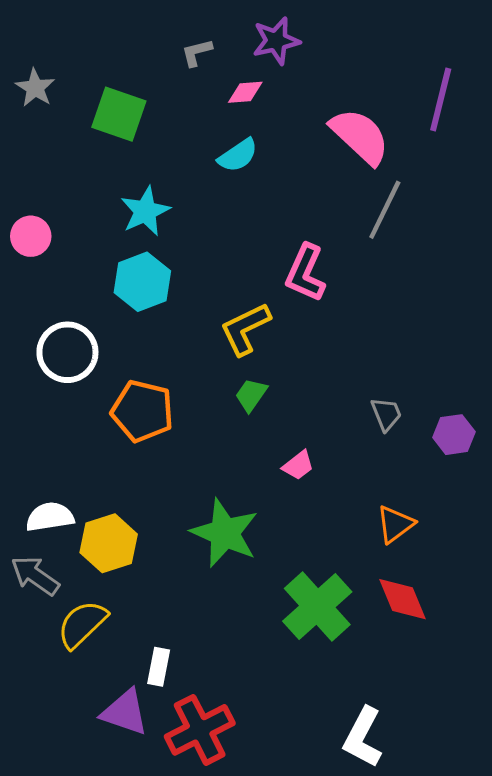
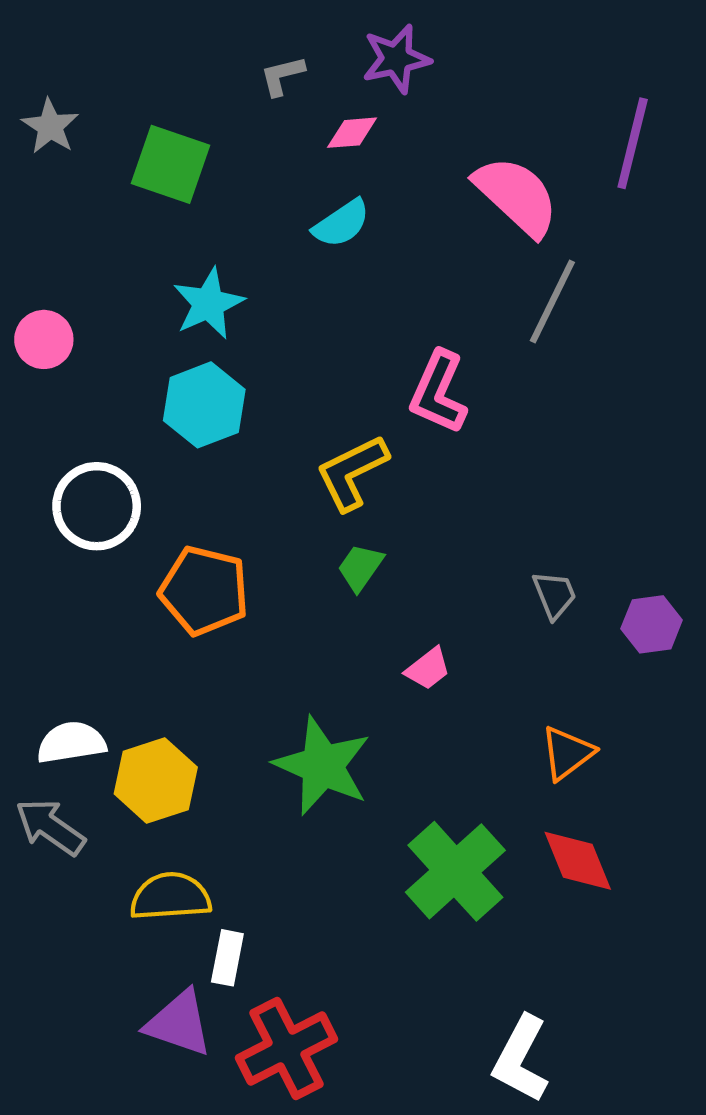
yellow semicircle: (82, 624) -> (170, 897), moved, turned 40

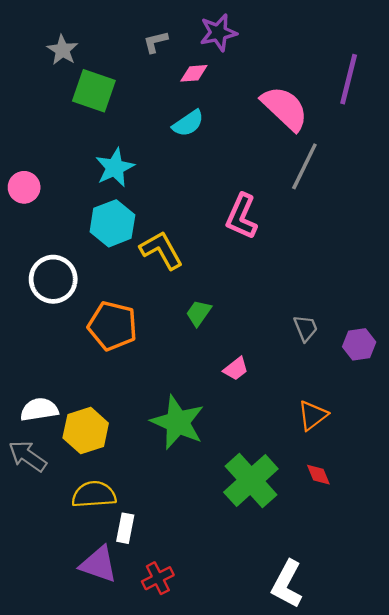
gray star: (50, 126) -> (62, 50), moved
yellow L-shape: (352, 472) -> (161, 250), moved, turned 87
red diamond: (578, 861) -> (318, 475), size x0.6
red cross: (287, 1049) -> (158, 578), size x0.6

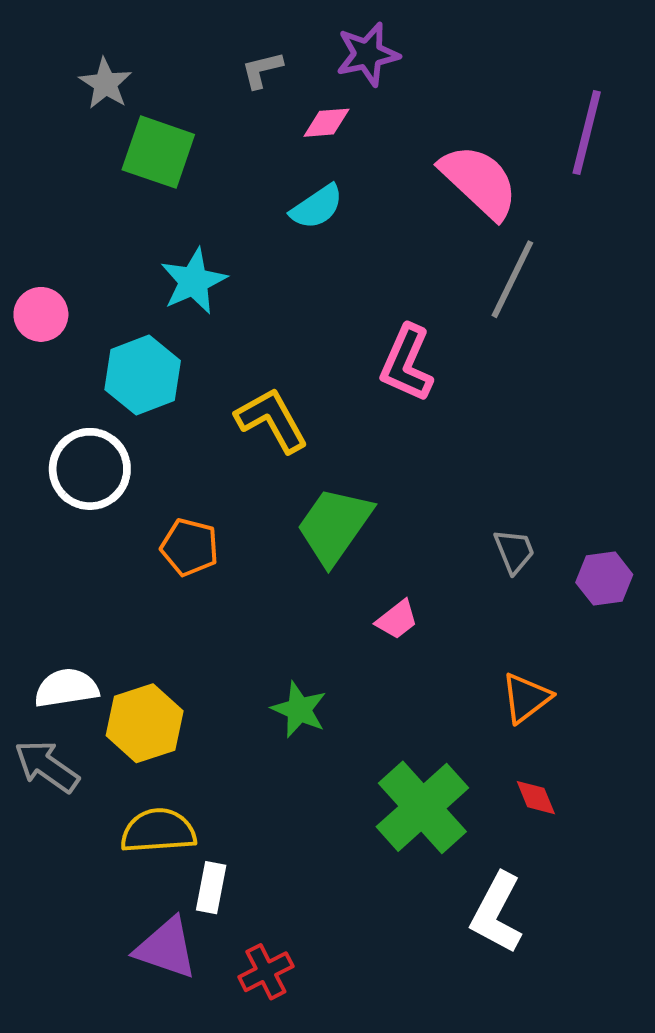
cyan hexagon: (112, 223) -> (143, 375), moved
green trapezoid: (199, 313) -> (334, 526), size x1.8
orange pentagon: (112, 326) -> (190, 547), size x0.7
green star: (178, 422) -> (299, 710), size x0.6
white L-shape: (287, 584) -> (497, 913), moved

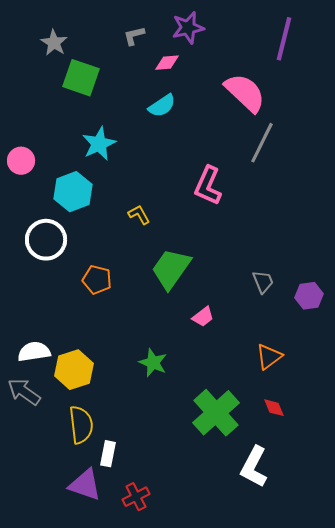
purple line: (587, 132) -> (284, 39), moved
yellow L-shape: (272, 420) -> (139, 215), size x0.6
yellow semicircle: (158, 831) -> (81, 425), turned 87

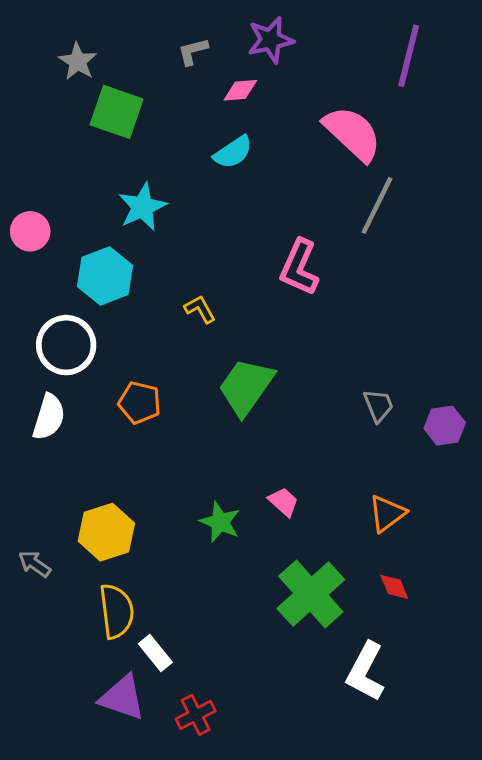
pink trapezoid: (203, 317) -> (283, 502), moved, turned -100
white semicircle: (34, 352) -> (49, 417), moved, turned 116
gray arrow: (24, 392) -> (34, 564), size x0.7
white rectangle: (108, 454) -> (155, 653), turned -50

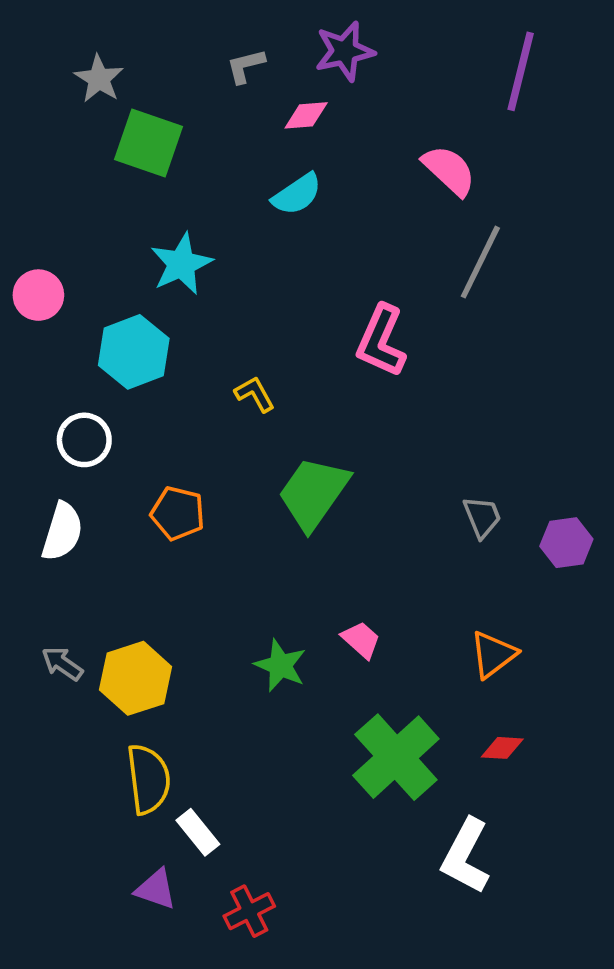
pink semicircle: (353, 133) -> (449, 170), size x0.7
white circle: (66, 345) -> (84, 440), size x0.7
gray arrow: (34, 564) -> (62, 664), moved
red diamond: (394, 587) -> (502, 748), turned -64
purple triangle: (122, 698) -> (156, 889), size x0.7

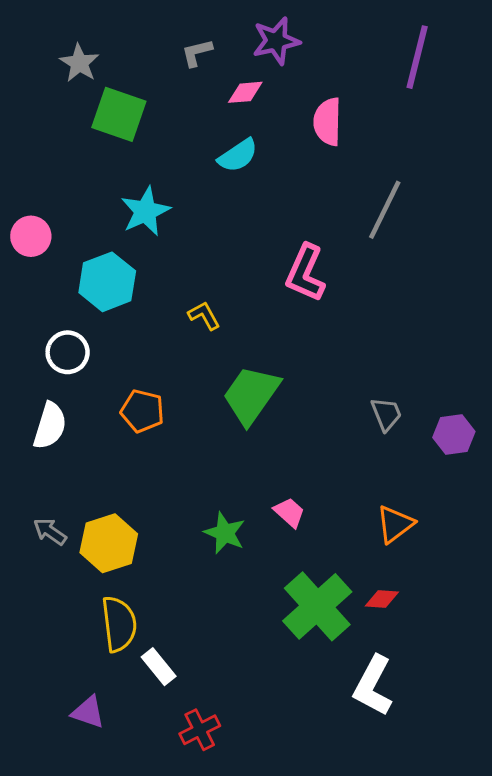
pink semicircle: (449, 170) -> (328, 122), moved, turned -132
red diamond: (502, 748) -> (382, 599), moved
purple triangle: (156, 889) -> (88, 712), moved

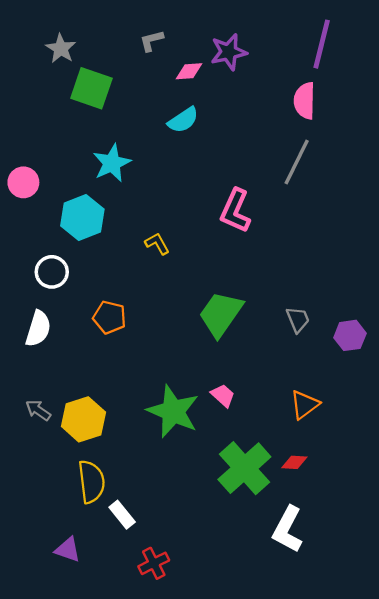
purple star: (276, 41) -> (229, 52), moved
pink semicircle: (328, 122) -> (305, 101), moved
green trapezoid: (251, 395) -> (221, 314), moved
green star: (225, 533) -> (173, 411), size x1.6

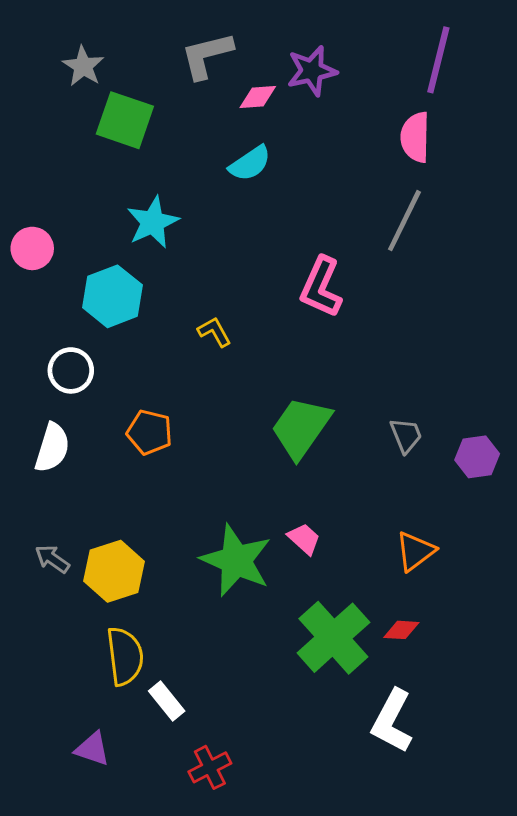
gray L-shape: (152, 41) -> (207, 55), size x1.6

